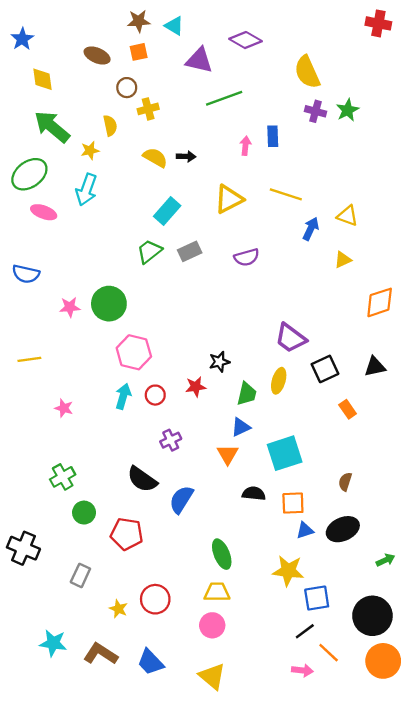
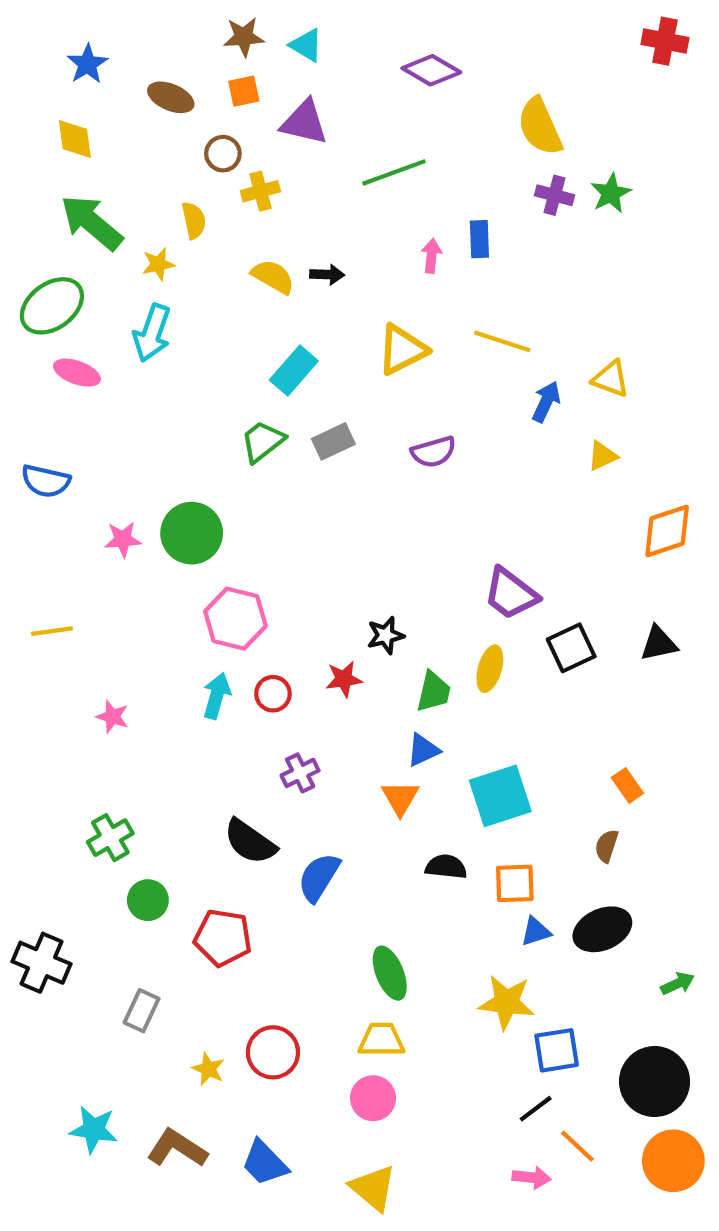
blue star: (22, 39) -> (87, 64), moved
purple triangle: (199, 60) -> (304, 122), moved
orange rectangle: (348, 409) -> (627, 785), moved

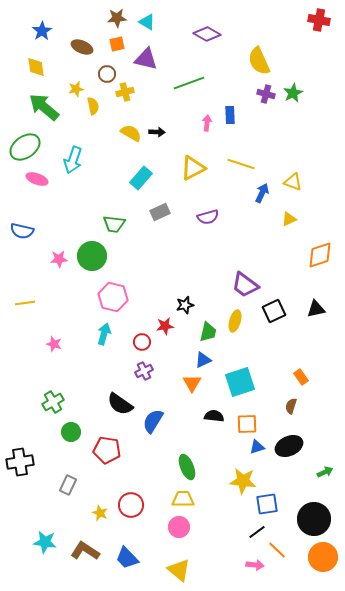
yellow star: (158, 264) -> (76, 89), moved
green trapezoid: (263, 441) -> (114, 224), moved, turned -135
red circle: (273, 694) -> (142, 342), moved
black cross: (42, 963) -> (20, 462), turned -32

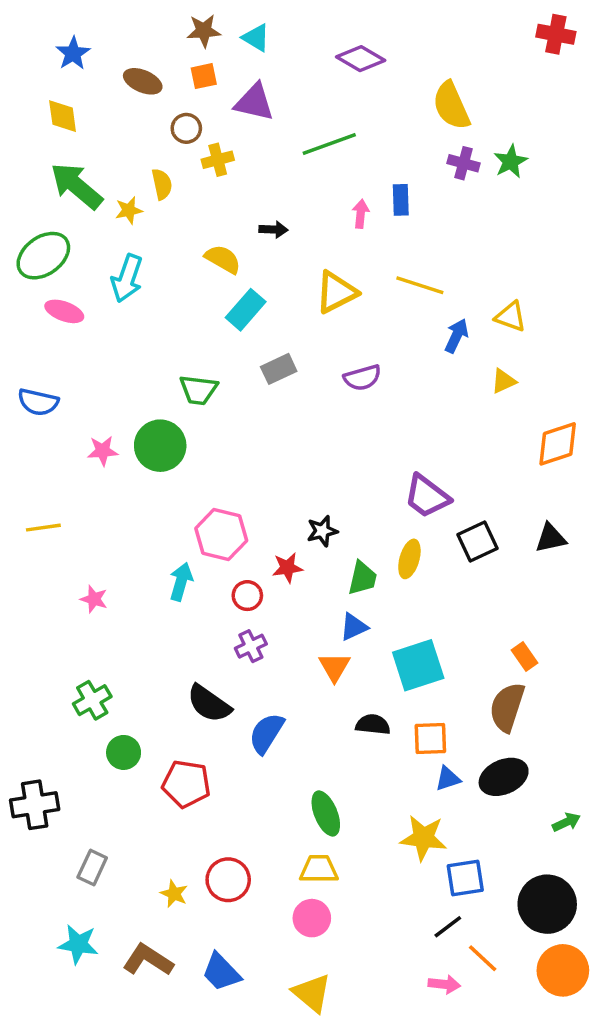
yellow star: (76, 89) -> (129, 210), moved
yellow semicircle: (131, 133) -> (223, 259), moved
pink hexagon: (113, 297) -> (221, 535), moved
brown semicircle: (291, 406) -> (507, 707), size x1.8
gray rectangle: (68, 485) -> (92, 868), moved

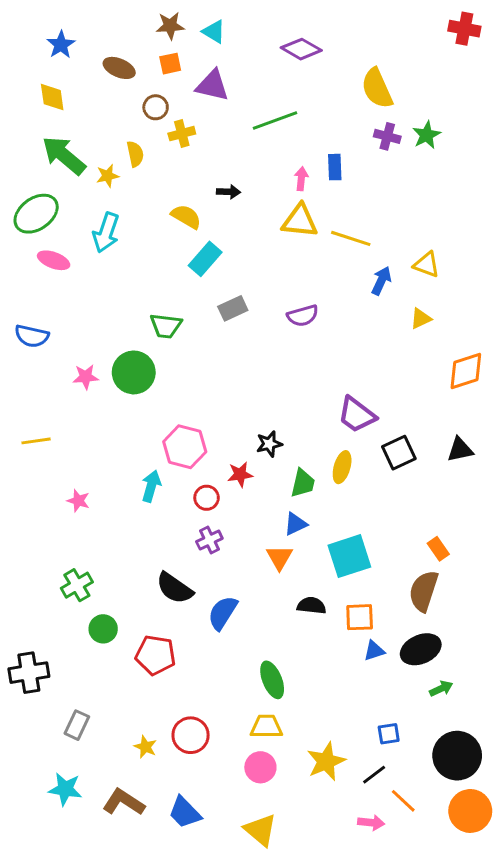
yellow triangle: (336, 292) -> (300, 221), moved, turned 33
green arrow: (566, 822) -> (441, 689), moved
yellow star: (423, 838) -> (326, 761), moved, turned -30
blue square: (465, 878) -> (389, 734), size x0.7

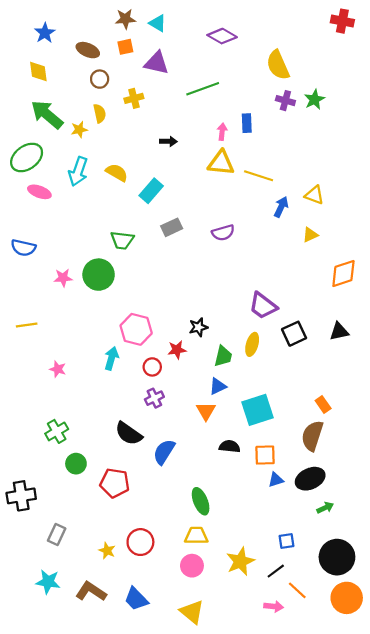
brown circle: (156, 107) -> (100, 79), moved
yellow semicircle: (186, 217) -> (117, 173), moved

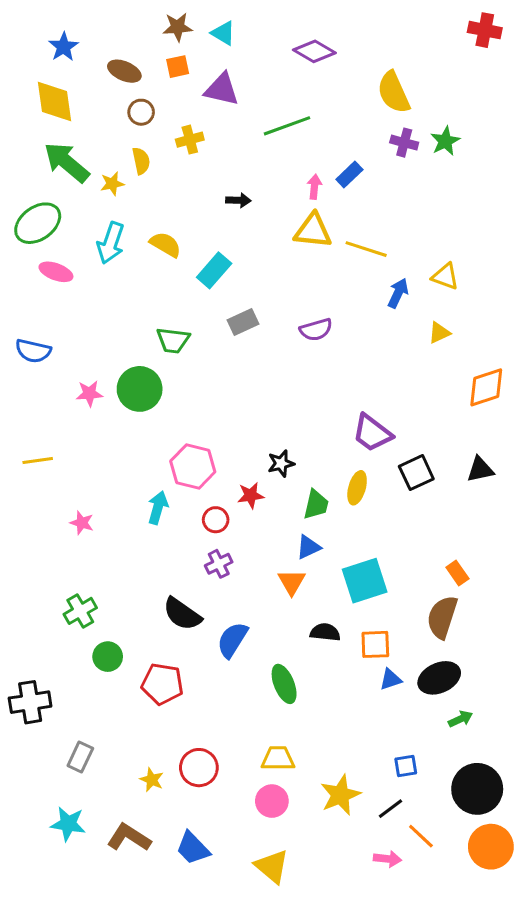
yellow diamond: (38, 72) -> (54, 102), size x1.4
blue rectangle: (247, 123) -> (349, 175), turned 48
green ellipse: (201, 501) -> (284, 684), moved

